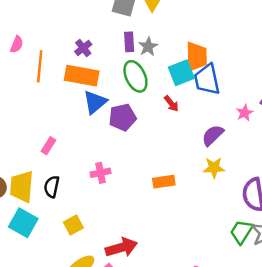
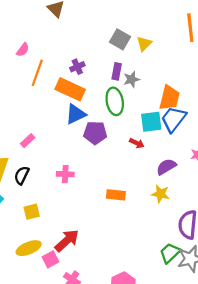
cyan square: (181, 73) -> (151, 122), moved
blue trapezoid: (207, 79) -> (173, 119), turned 36
red arrow: (171, 104) -> (137, 143), moved, turned -40
red arrow: (121, 247) -> (67, 241), turned -40

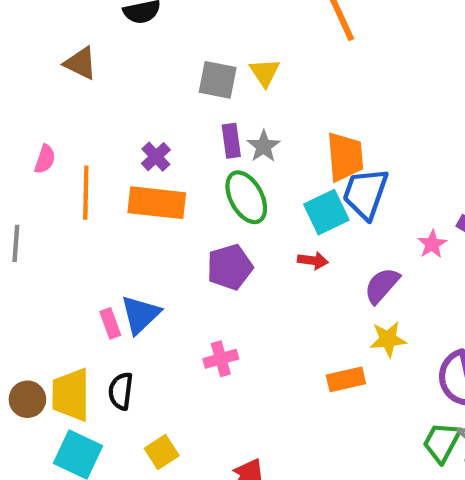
blue triangle: (76, 114) -> (140, 315), moved
pink rectangle: (28, 141) -> (110, 323), turned -48
pink cross: (65, 174) -> (221, 359), moved
orange rectangle: (116, 195) -> (346, 379), moved

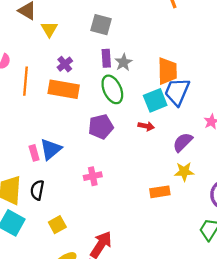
yellow triangle: (265, 72) -> (49, 29), moved

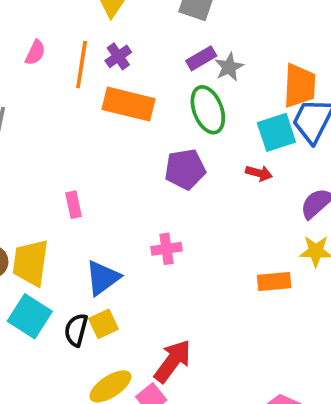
purple rectangle: (106, 58) -> (201, 58), turned 60
purple cross: (65, 64) -> (118, 56), moved
orange line: (25, 81) -> (82, 65), moved
blue triangle: (51, 149) -> (103, 278), moved
black semicircle: (37, 190) -> (76, 330), moved

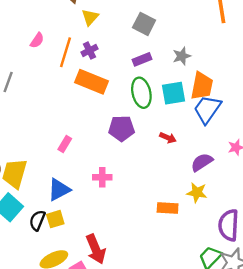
gray star: (229, 67) -> (182, 56), moved
cyan square: (276, 132) -> (174, 93), moved
pink rectangle: (73, 205) -> (65, 144), moved, turned 35
red arrow: (173, 361) -> (96, 249), turned 112

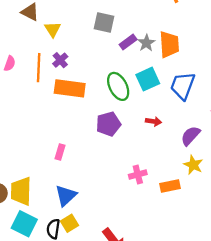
purple rectangle: (142, 59) -> (128, 42), moved
orange trapezoid: (202, 86) -> (169, 44), moved
pink cross: (102, 177) -> (138, 174), moved
yellow star: (197, 193) -> (193, 165), turned 30

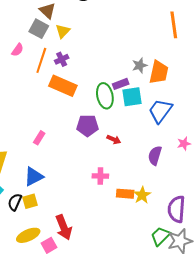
gray square: (104, 23) -> (39, 29), moved
purple rectangle: (128, 42) -> (121, 84), moved
red arrow: (153, 121) -> (114, 140), moved
purple semicircle: (190, 136) -> (155, 156), turned -42
yellow star: (193, 165) -> (142, 195), moved

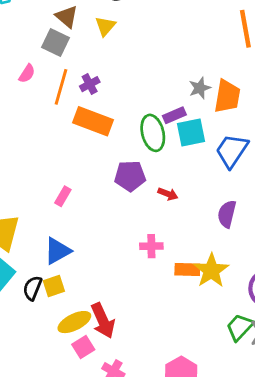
yellow triangle: (63, 31) -> (105, 26), moved
yellow star: (142, 195) -> (211, 271), size x1.4
yellow ellipse: (28, 235) -> (74, 322), moved

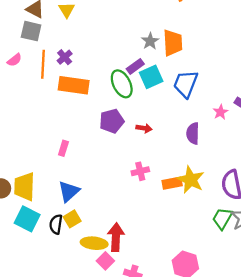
pink semicircle: (27, 74) -> (14, 60), turned 32
red arrow: (103, 321) -> (116, 237), turned -140
yellow ellipse: (74, 322) -> (94, 243), turned 45

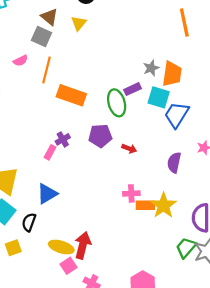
purple cross: (65, 57) -> (63, 139), moved
cyan square: (151, 77) -> (159, 97), moved, turned 30
pink cross: (140, 171) -> (131, 193), moved
yellow square: (72, 219) -> (13, 248), moved

